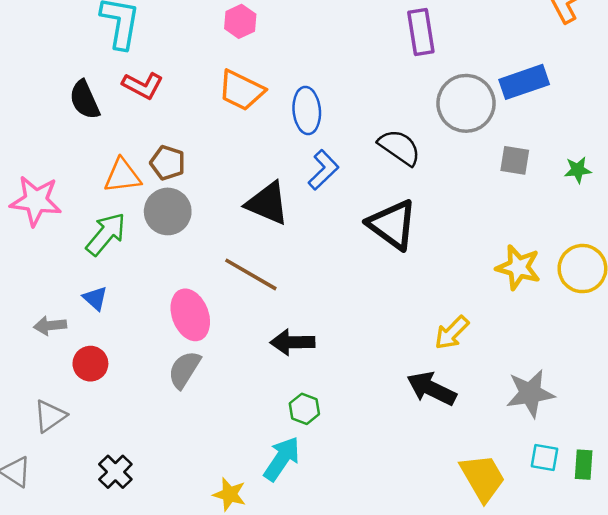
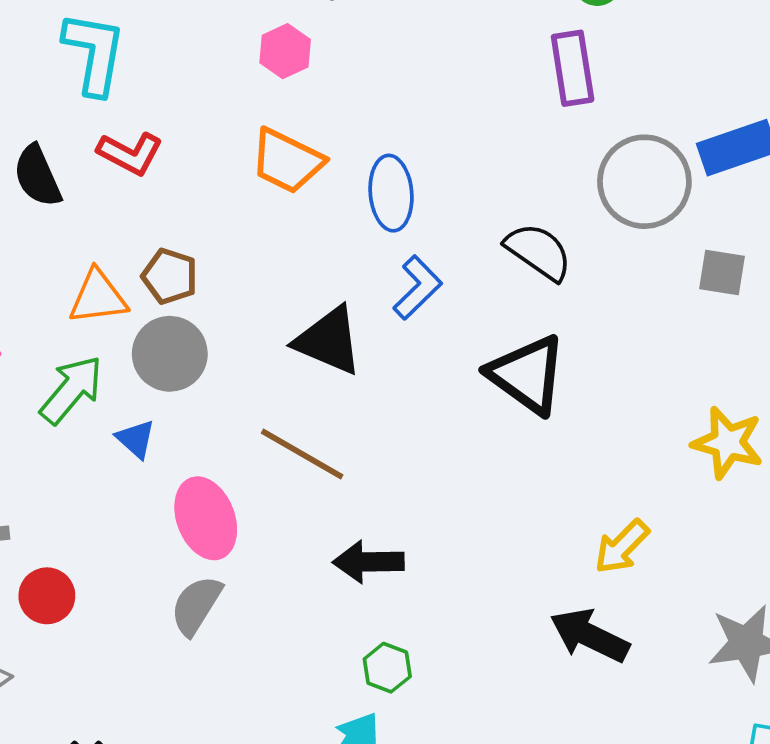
blue triangle: (95, 298) -> (136, 439), moved

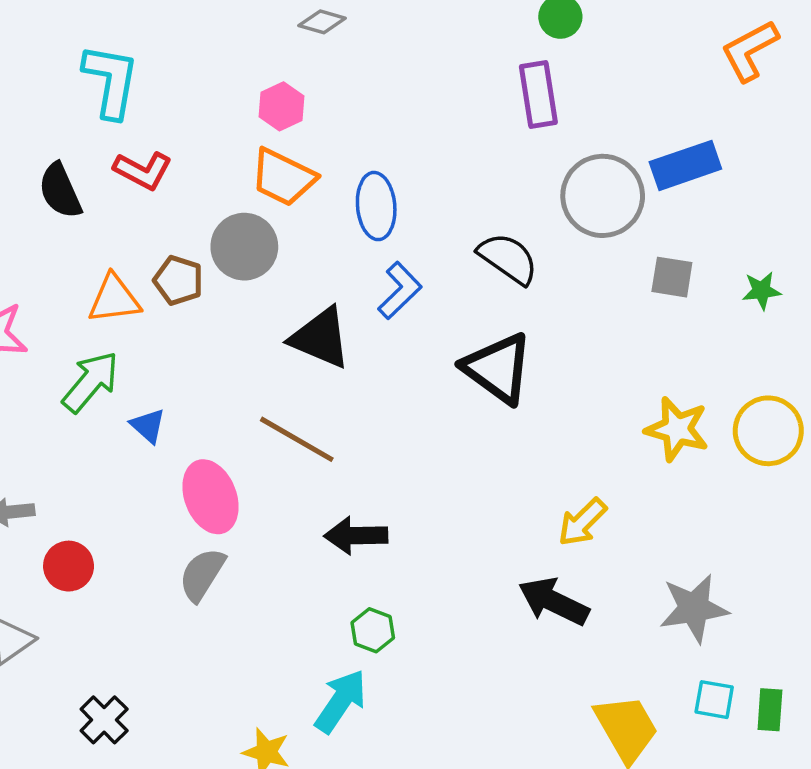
pink hexagon: (285, 51) -> (281, 106), moved
gray circle: (170, 354) -> (244, 247), moved

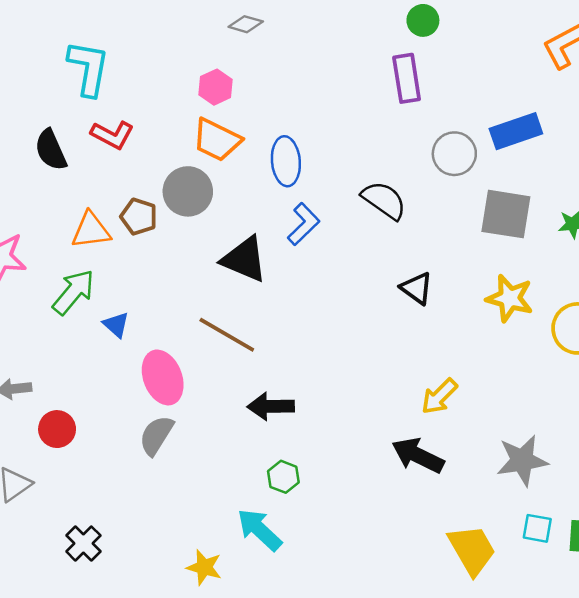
gray circle: (603, 196) -> (454, 154), size x0.7
gray square: (672, 277) -> (506, 214), size x1.6
black triangle: (498, 368) -> (417, 288), moved, size x0.6
yellow star: (677, 429) -> (510, 298), moved
cyan arrow: (341, 701) -> (259, 530), turned -81

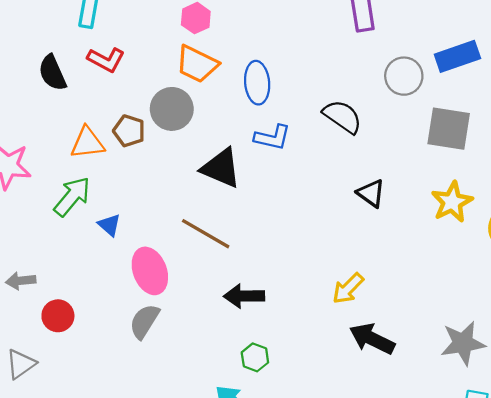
blue L-shape: (303, 224) -> (272, 137), turned 57
yellow star: (510, 298) -> (452, 202), turned 30
yellow arrow: (439, 396) -> (348, 288), moved

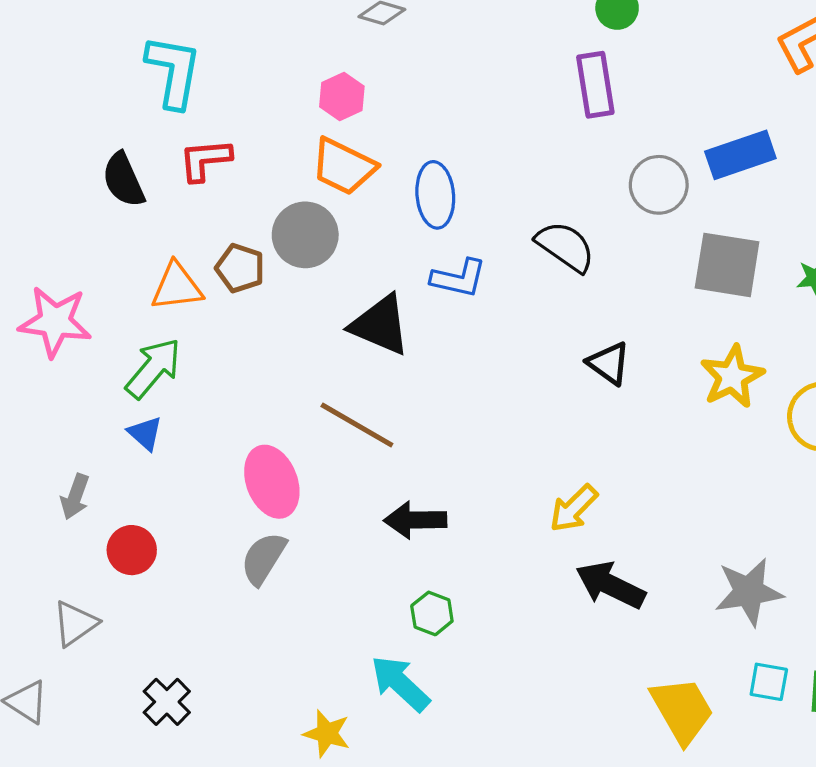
red L-shape: (106, 60) -> (205, 160), turned 147
blue triangle: (109, 225) -> (145, 433), moved
gray arrow: (21, 281) -> (75, 497), turned -64

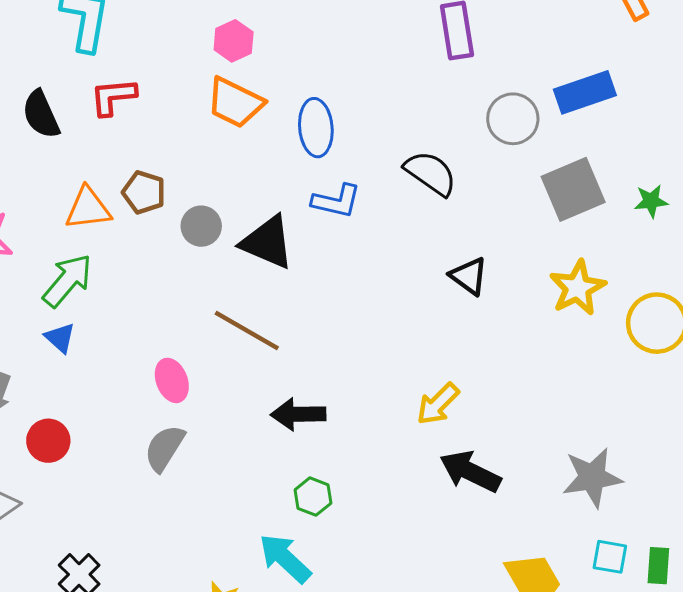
gray circle: (305, 235) -> (201, 226), moved, size x0.7
gray square: (727, 265) -> (573, 189), turned -32
pink ellipse: (272, 482) -> (172, 380), size x0.7

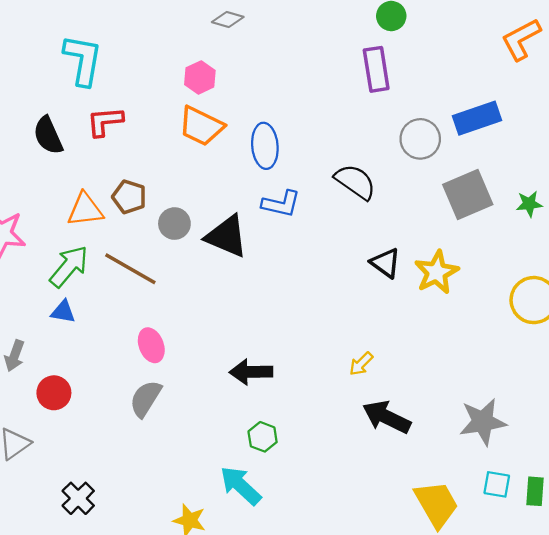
yellow star: (578, 288) -> (436, 272), moved
brown line: (247, 330) -> (130, 269), moved
blue triangle: (60, 338) -> (63, 312), turned -32
yellow arrow: (438, 404) -> (361, 364), size x0.7

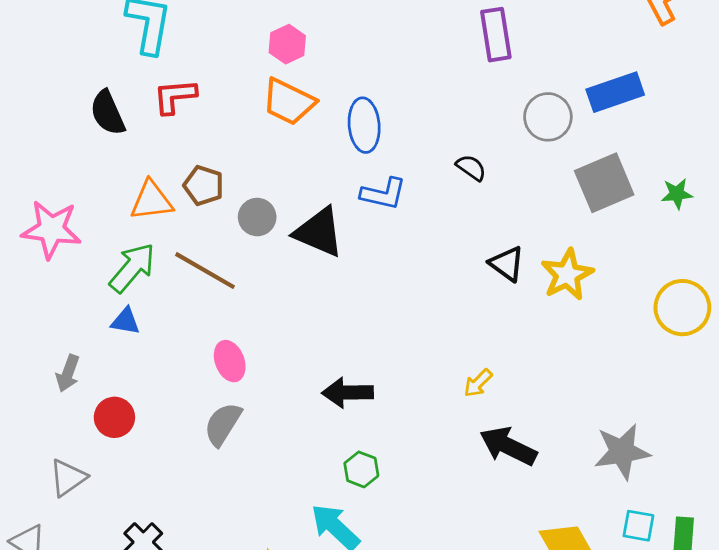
black semicircle: (355, 182) -> (471, 168), size x0.6

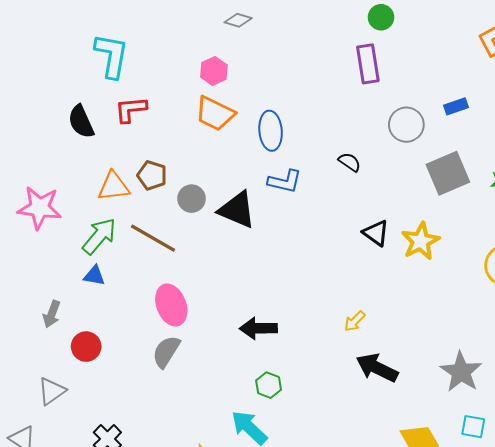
blue rectangle: (615, 92) -> (456, 106), size x0.6
pink ellipse: (230, 361) -> (171, 305), size x1.4
gray star: (622, 452) -> (461, 372), turned -30

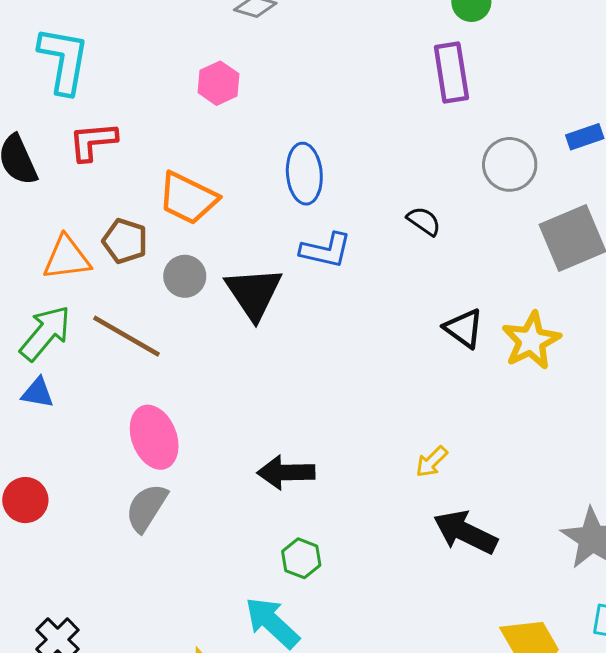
orange trapezoid: (215, 113) -> (188, 198), moved
black triangle: (237, 210) -> (254, 293), turned 33

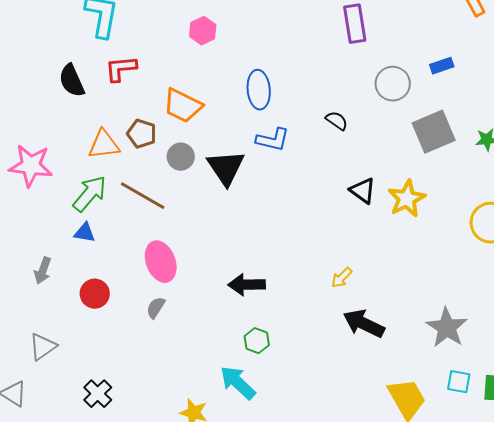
red circle: (25, 500) -> (95, 294), moved
gray semicircle: (146, 508) -> (156, 308), size x0.7

